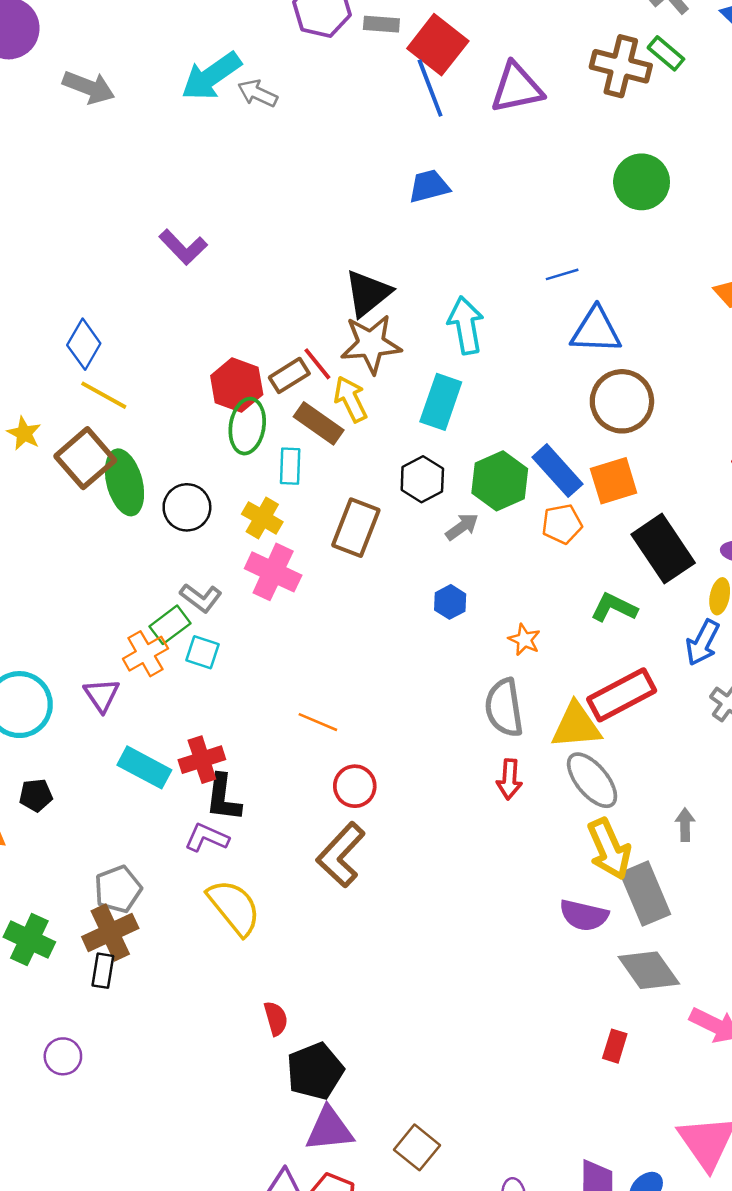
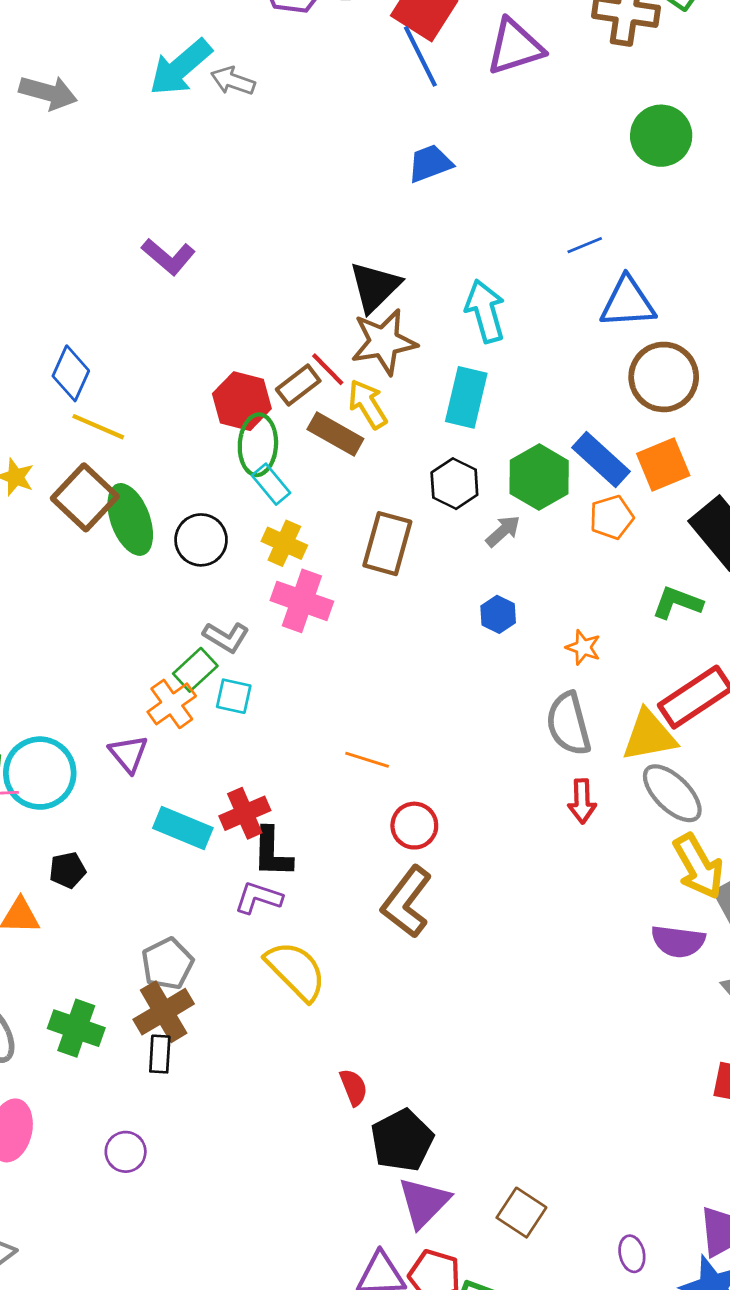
cyan rectangle: (290, 466) -> (271, 484), moved, turned -36
purple triangle: (329, 1129) -> (424, 1202), turned -34

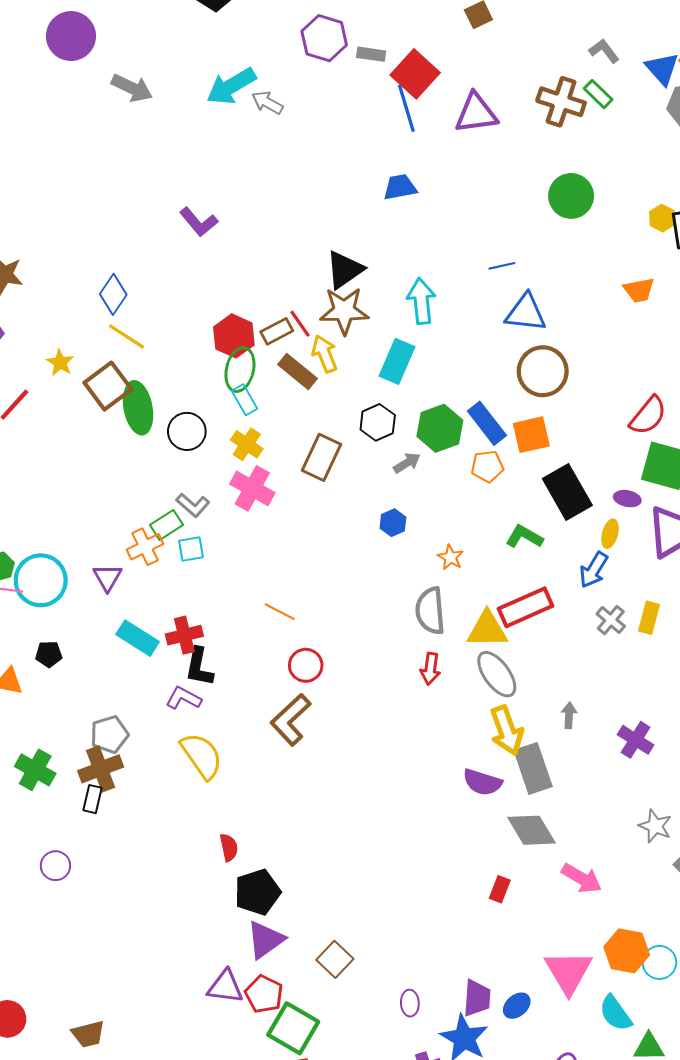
cyan square: (234, 696) -> (191, 549), turned -32

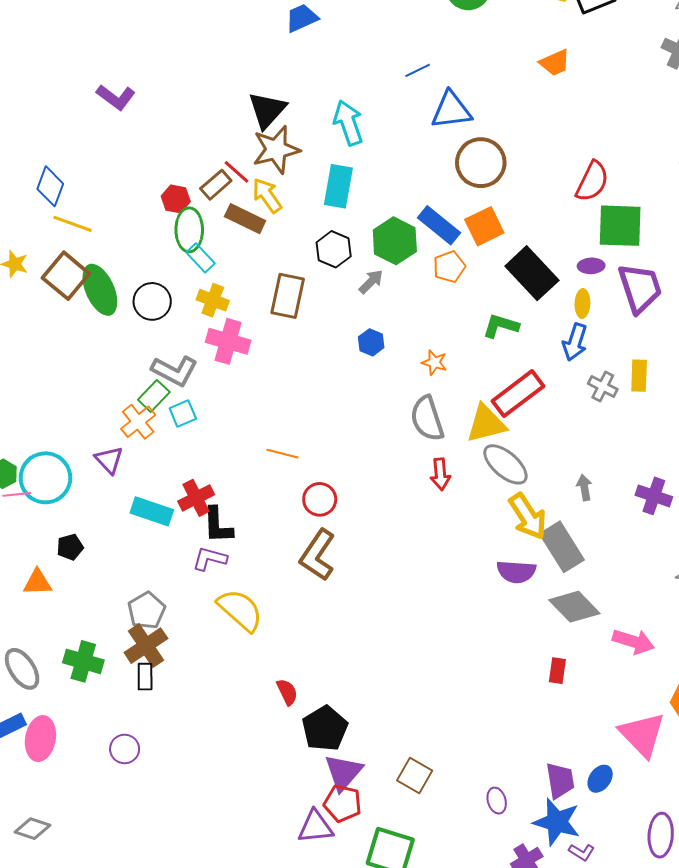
red hexagon: (234, 336) -> (176, 199), size x0.7
gray L-shape: (193, 505) -> (175, 371), size x1.4
red pentagon: (264, 994) -> (343, 803), moved

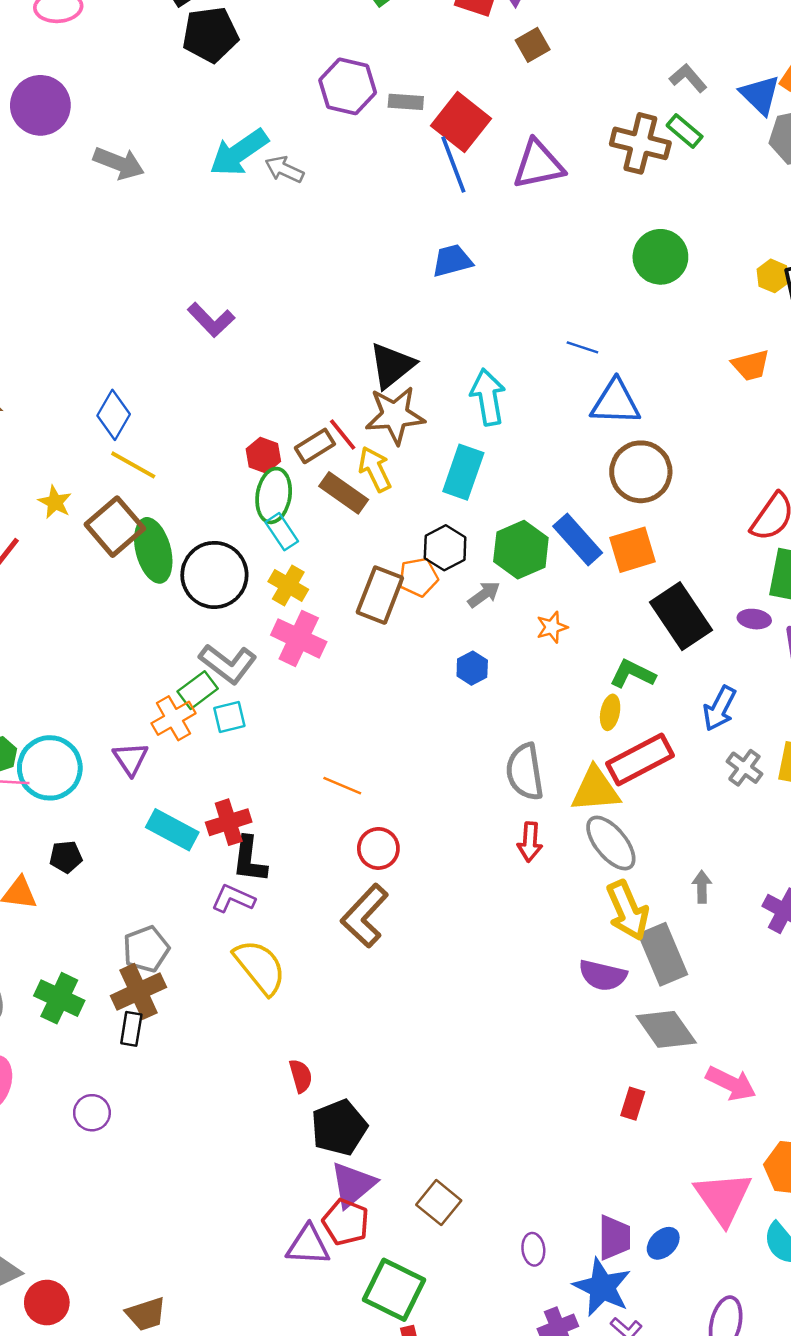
blue line: (418, 70) -> (582, 347), turned 35
orange pentagon: (449, 267) -> (418, 577), moved
black circle: (152, 301) -> (214, 575), size x1.4
yellow ellipse: (582, 304) -> (610, 712), moved
orange star: (434, 363) -> (552, 627), moved, turned 30

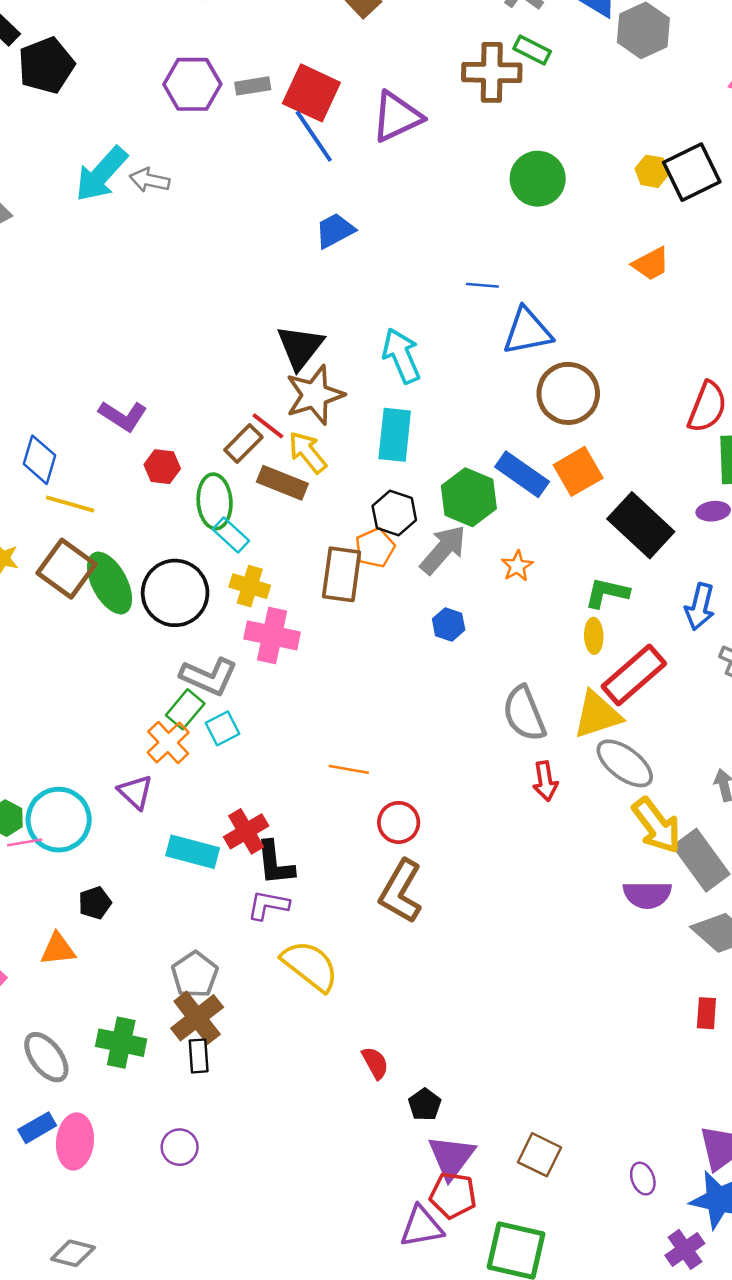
purple L-shape: (211, 320) -> (123, 416), moved
red hexagon: (263, 455) -> (162, 467), moved
gray arrow: (484, 594) -> (443, 550), size x1.6
black pentagon: (339, 1128) -> (425, 1105), size x0.6

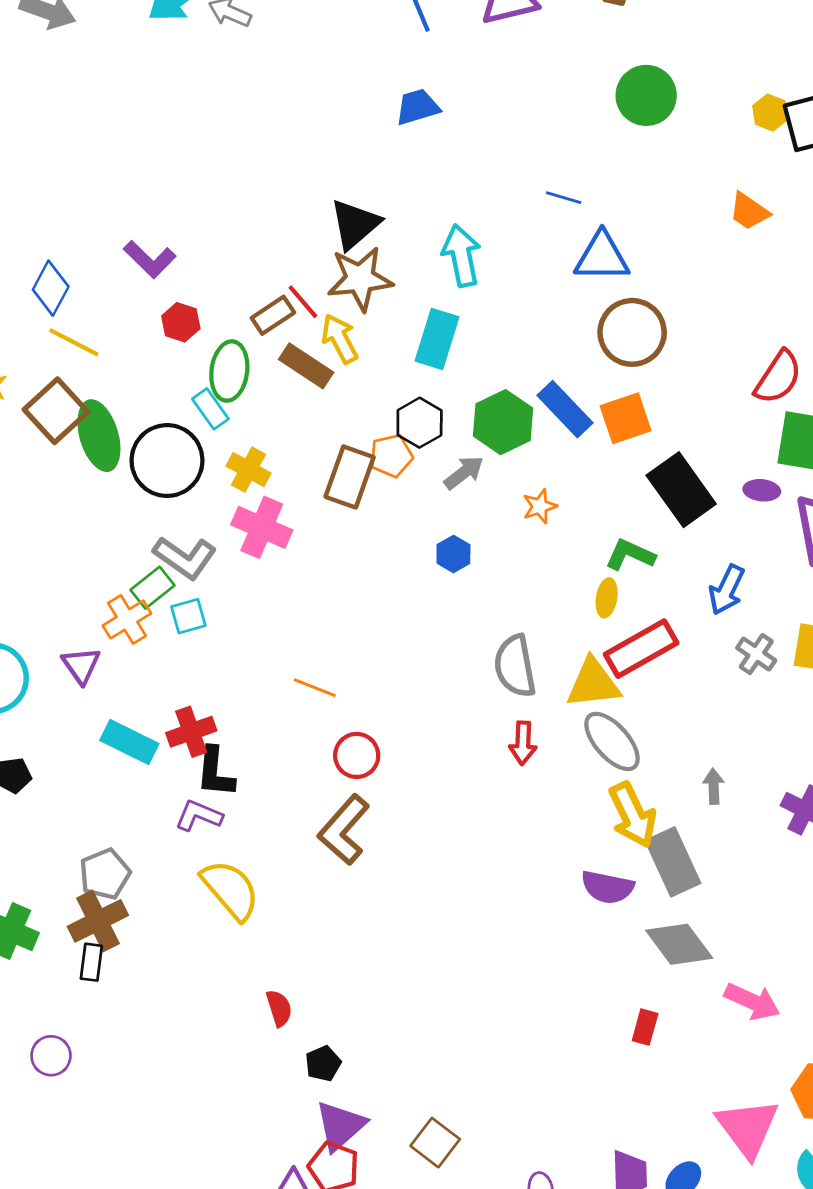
orange trapezoid: (651, 264) -> (749, 211), turned 51
cyan rectangle: (231, 535) -> (210, 409), moved
gray arrow: (443, 550) -> (464, 473), size x0.7

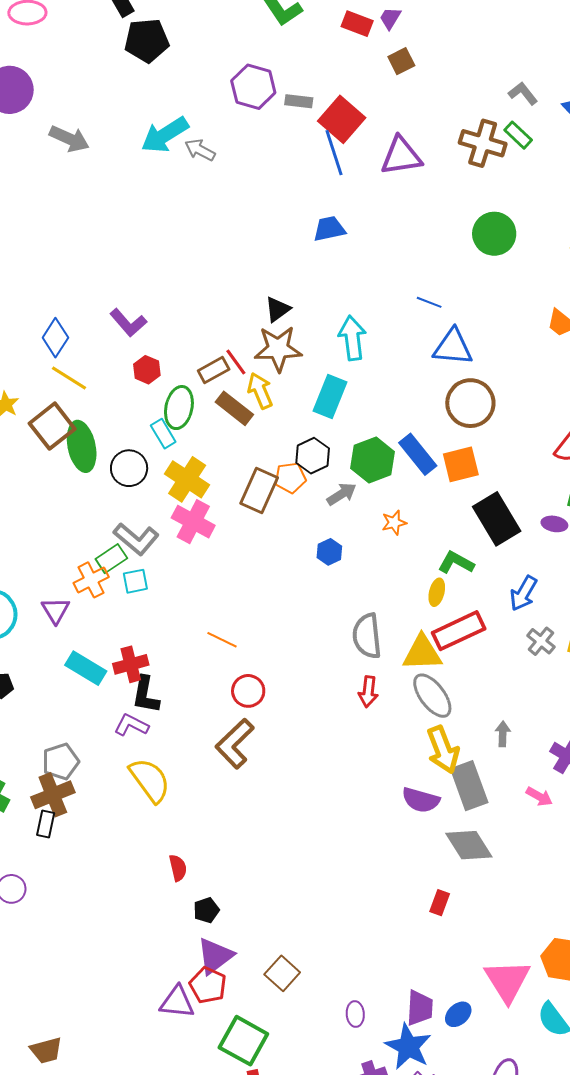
black triangle: (355, 224) -> (278, 309), size x0.7
black circle: (167, 461) -> (129, 468), size x0.7
yellow cross: (249, 470) -> (187, 479), size x1.4
pink arrow: (752, 1001) -> (539, 796), moved, size x0.7

